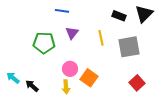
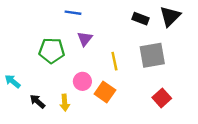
yellow line: (101, 38) -> (114, 61), moved
cyan arrow: (13, 78) -> (13, 81), moved
yellow arrow: (66, 87) -> (65, 103), moved

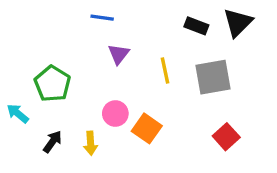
green pentagon: (52, 51) -> (52, 84), moved, turned 30
yellow line: (114, 61) -> (165, 71), moved
black arrow: (37, 101) -> (52, 142), turned 84

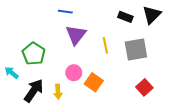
purple triangle: (119, 54) -> (76, 35), size x1.5
black arrow: (52, 142) -> (34, 91), size x1.6

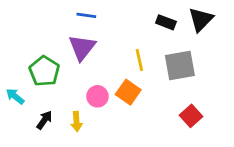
purple triangle: (76, 35) -> (82, 47), moved
orange square: (94, 82) -> (128, 92), moved
black arrow: (34, 91) -> (44, 120), size x0.6

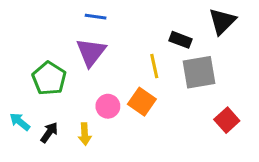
black rectangle: (166, 22) -> (180, 40), moved
cyan arrow: (15, 96) -> (20, 122), moved
red square: (191, 116) -> (227, 120), moved

